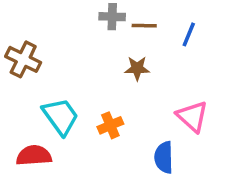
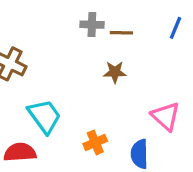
blue line: (189, 34) -> (175, 28), moved
orange cross: (110, 125) -> (95, 142), moved

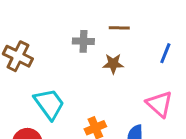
gray cross: (92, 25) -> (83, 41), moved
blue line: (175, 28) -> (165, 53), moved

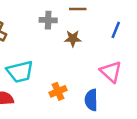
cyan trapezoid: (49, 104) -> (20, 72), turned 112

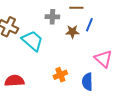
blue line: (116, 30) -> (89, 25), moved
cyan trapezoid: (20, 72) -> (32, 41), moved, turned -125

